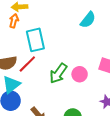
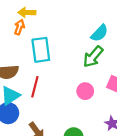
red line: (27, 64) -> (35, 87), moved, turned -36
green arrow: (58, 73) -> (93, 57), moved

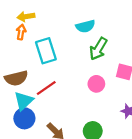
cyan semicircle: (99, 33) -> (85, 26), moved, turned 42
red line: (35, 87) -> (46, 88), turned 50

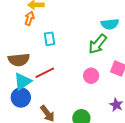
cyan semicircle: (85, 26) -> (110, 24), moved
cyan rectangle: (46, 51) -> (49, 39), size x0.6

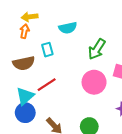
cyan semicircle: (110, 24) -> (68, 28), moved
brown semicircle: (19, 60) -> (24, 63), moved
pink circle: (91, 76) -> (94, 82), size x1.5

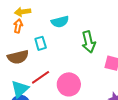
green arrow: (97, 49) -> (89, 42), turned -45
pink circle: (94, 82) -> (69, 84), moved

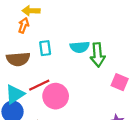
cyan semicircle: (60, 22) -> (80, 47), moved
pink circle: (69, 84) -> (56, 96), moved

